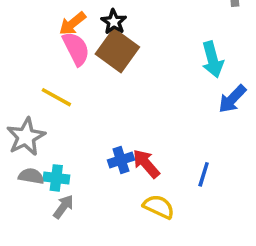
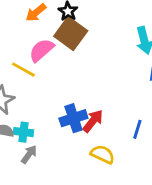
pink semicircle: (76, 49) -> (41, 50), moved, turned -104
blue cross: (121, 160) -> (73, 118), size x1.4
red arrow: (146, 164) -> (93, 121), turned 80

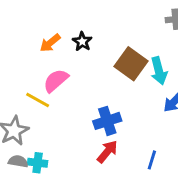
brown square: (71, 33) -> (131, 64), moved
blue cross: (73, 118) -> (107, 121), moved

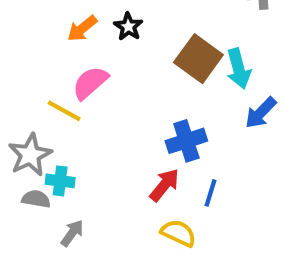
blue cross: (107, 121) -> (186, 141), moved
blue line: (152, 160) -> (210, 193), moved
cyan cross: (38, 163) -> (60, 181), moved

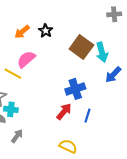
yellow semicircle: (178, 233) -> (68, 146), moved

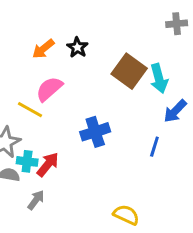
blue cross: (75, 89) -> (95, 132), moved
red arrow: (64, 111) -> (48, 164), moved
blue line: (88, 116) -> (154, 147), moved
yellow semicircle: (68, 146) -> (126, 215), moved

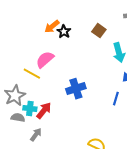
orange arrow: (43, 49) -> (52, 27), moved
brown square: (129, 71) -> (99, 31), moved, size x0.6

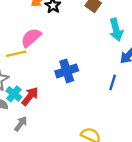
yellow line: (32, 74) -> (16, 54), turned -42
cyan cross: (30, 109) -> (14, 94), turned 32

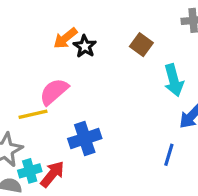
blue cross: (67, 71) -> (85, 139), moved
cyan cross: (14, 94) -> (30, 171), turned 35

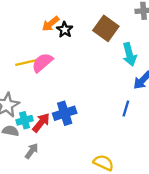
brown square: (141, 45) -> (106, 28), size x1.5
yellow line: (33, 114) -> (26, 63), moved
blue cross: (85, 139) -> (65, 113), moved

